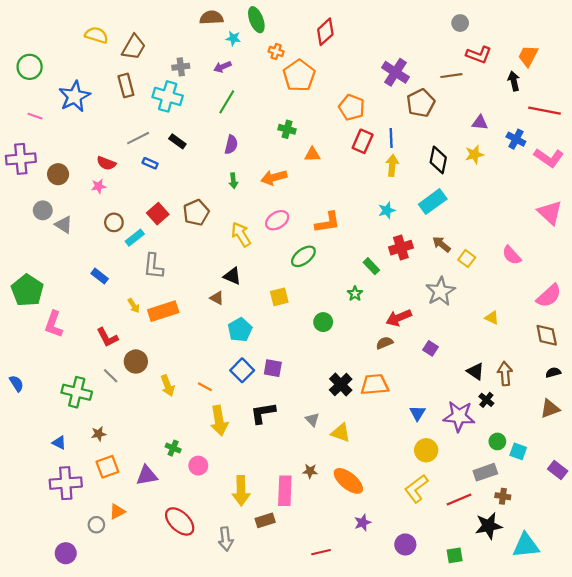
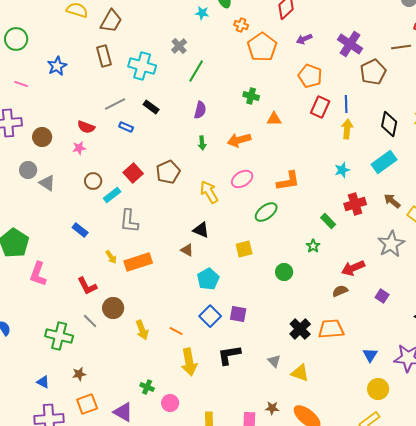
gray cross: (181, 67) -> (179, 46), moved, turned -35
purple arrow: (222, 67) -> (304, 39), moved
blue star: (74, 96) -> (57, 66), size x0.7
purple triangle: (147, 475) -> (123, 412), turned 40

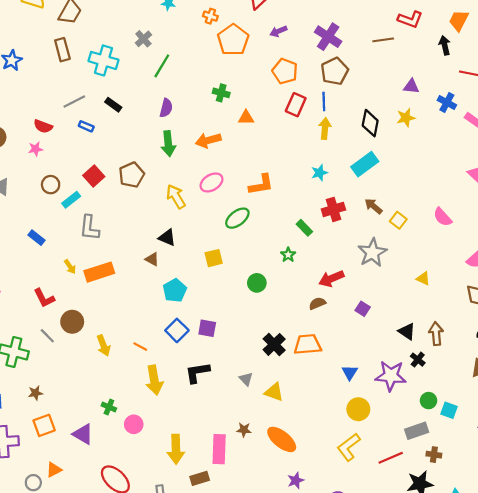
brown pentagon: (373, 72) -> (335, 71), moved
green arrow: (202, 143) -> (168, 144), size x1.6

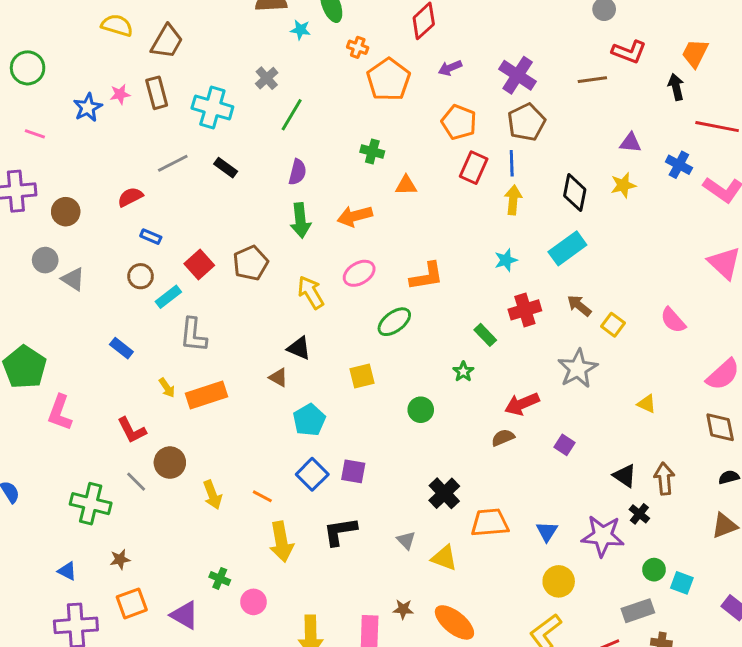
red semicircle: (43, 126) -> (130, 197), turned 132
blue rectangle: (86, 126) -> (151, 237), moved
pink star: (35, 149) -> (120, 94), moved
orange trapezoid: (308, 344) -> (490, 523), moved

